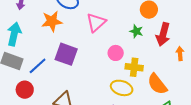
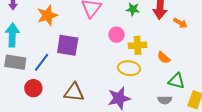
orange arrow: (180, 53) -> (180, 23), turned 136
orange semicircle: (157, 84) -> (164, 58), size x0.6

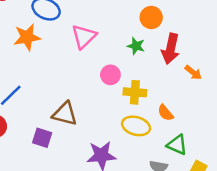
purple square: (68, 45) -> (42, 138), moved, size x0.7
yellow ellipse: (129, 68) -> (136, 126), moved
brown triangle: (74, 92) -> (65, 114), moved

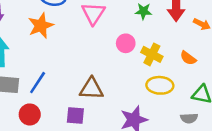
yellow cross: (135, 92) -> (152, 54), turned 35
orange semicircle: (165, 113) -> (188, 58), moved

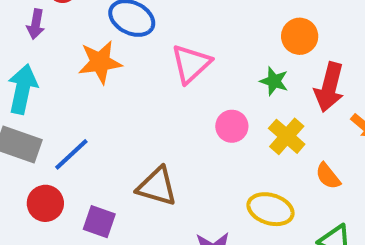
yellow cross: (152, 54) -> (287, 136), moved
purple square: (75, 116) -> (99, 222), moved

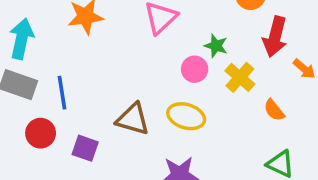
green star: (274, 81) -> (216, 46), moved
blue line: (71, 154) -> (62, 93), turned -56
yellow ellipse: (271, 209) -> (186, 116), moved

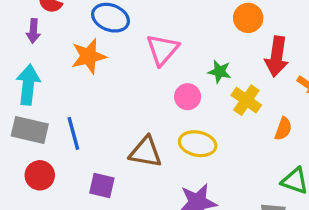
pink circle: (195, 69) -> (188, 97), moved
orange semicircle: (274, 110) -> (283, 129), turned -115
red circle: (41, 133) -> (40, 175), moved

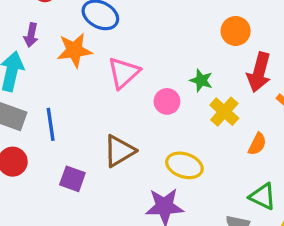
purple arrow: (33, 31) -> (31, 35), moved
pink triangle: (163, 50) -> (124, 73), moved
yellow ellipse: (198, 144) -> (184, 165), moved
brown triangle: (146, 152) -> (119, 151), turned -48

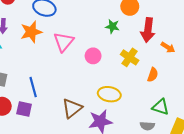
green star: (201, 80) -> (112, 26), moved
blue line: (51, 124) -> (33, 87), moved
brown triangle: (119, 151) -> (72, 108), moved
purple square: (72, 179) -> (24, 109), moved

